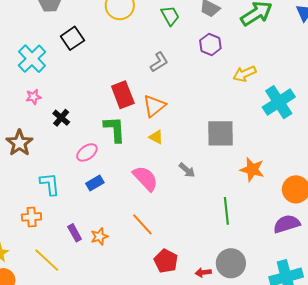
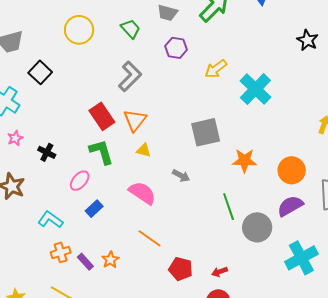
gray L-shape: (159, 62) -> (130, 76), size x1.4
cyan L-shape: (50, 184) -> (50, 220), turned -35
orange cross: (32, 217) -> (61, 252), moved
gray circle: (231, 263) -> (257, 227), moved

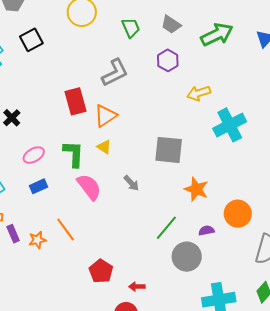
green L-shape: (101, 152) -> (74, 154), moved
purple semicircle: (290, 206) -> (206, 231), moved, size x0.6
green line: (229, 207) -> (166, 228), turned 40
orange line: (150, 238) -> (66, 230), moved

